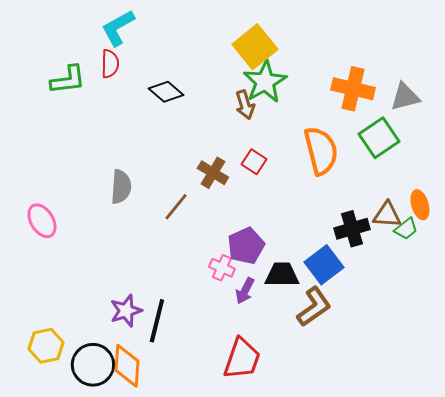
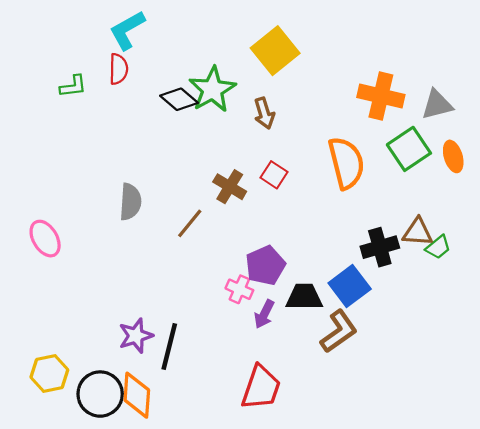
green L-shape: (68, 80) -> (73, 86), size x0.7
green star: (265, 82) -> (212, 90), moved
orange ellipse: (420, 205) -> (453, 156), moved

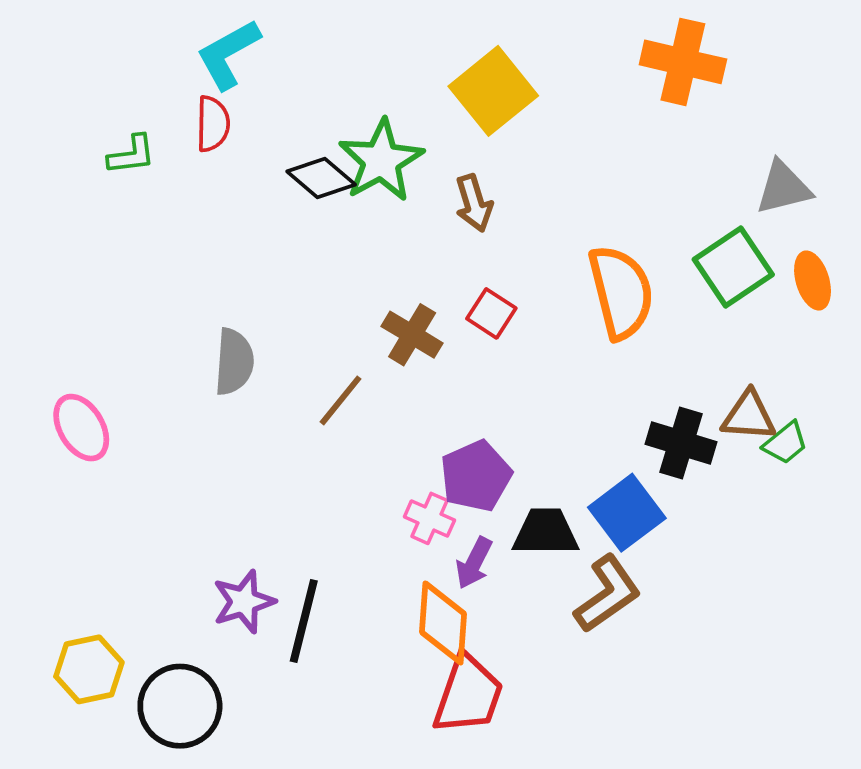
orange cross: (381, 96) -> (683, 62), moved
black cross: (380, 247) -> (681, 443), turned 33
orange diamond: (137, 395) -> (443, 623), moved

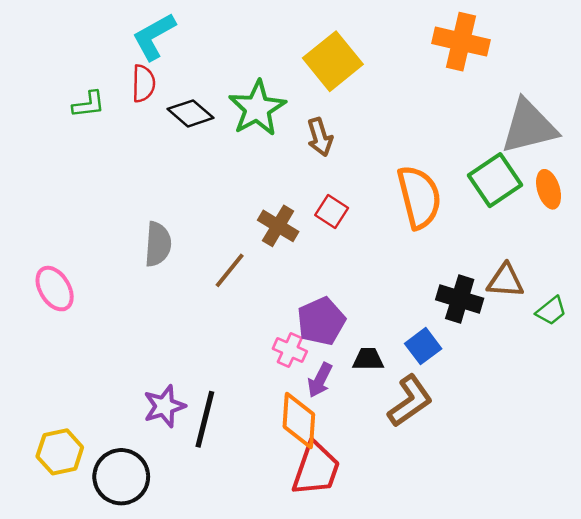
black diamond: (321, 178) -> (190, 113), moved
gray triangle: (784, 188) -> (529, 127), size x1.5
green trapezoid: (785, 443) -> (551, 311), moved
blue square: (627, 513) -> (423, 346), size x0.7
black trapezoid: (546, 532) -> (368, 359), size x0.7

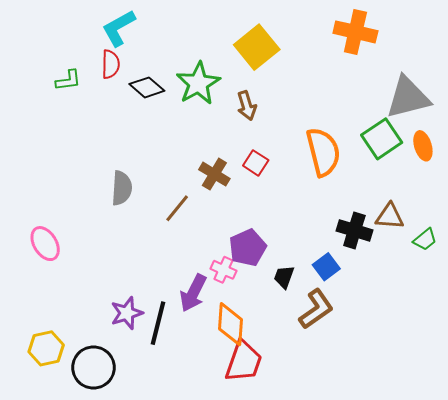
pink ellipse: (55, 289) -> (45, 244), moved
black trapezoid: (368, 359) -> (284, 277), turned -70
purple arrow: (320, 380) -> (193, 293), moved, size x1.4

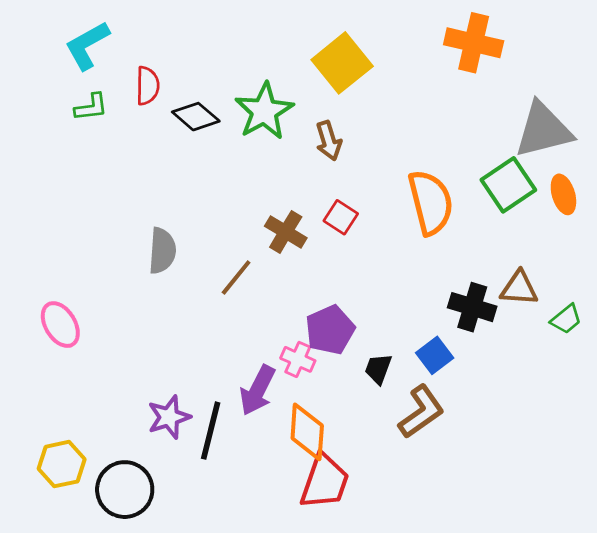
cyan L-shape: (119, 28) -> (87, 45), moved

